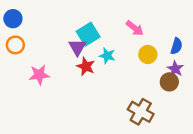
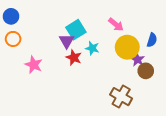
yellow circle: (148, 54) -> (127, 47), size x1.5
purple star: (175, 69) -> (138, 60), moved
pink star: (39, 75) -> (34, 65), turned 30

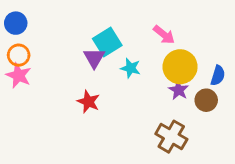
blue semicircle: (152, 40) -> (218, 75), moved
red star: (74, 57) -> (88, 102), moved
purple star: (138, 60) -> (179, 90), moved
pink star: (34, 65) -> (19, 75), moved

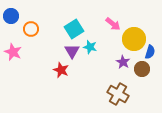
orange circle: (19, 55) -> (31, 29), moved
purple triangle: (94, 58) -> (72, 51), moved
yellow circle: (180, 67) -> (134, 39), moved

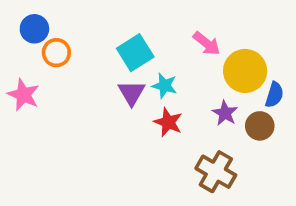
blue circle: (11, 16) -> (34, 29), moved
red star: (61, 70) -> (168, 122), moved

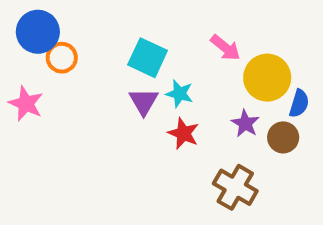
blue circle: (34, 29) -> (38, 32), size x1.4
cyan square: (135, 53) -> (148, 58), turned -33

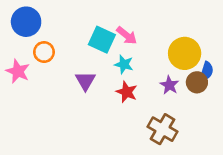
pink arrow: (225, 48) -> (127, 35), moved
orange circle: (62, 58) -> (44, 52), moved
purple triangle: (144, 102) -> (85, 81), moved
brown circle: (283, 137) -> (197, 82), moved

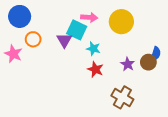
pink arrow: (127, 35) -> (89, 17), moved, turned -35
yellow circle: (185, 53) -> (121, 22), moved
purple triangle: (85, 81) -> (64, 40), moved

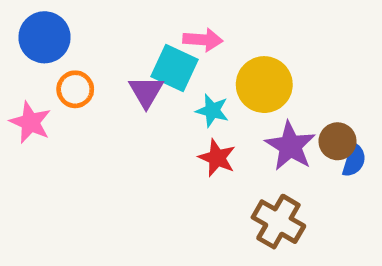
yellow circle: (121, 22) -> (264, 85), moved
blue semicircle: (156, 54) -> (354, 160), moved
purple star: (128, 64) -> (290, 146), size x1.5

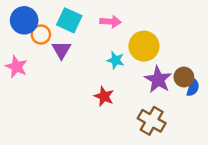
cyan square: (174, 68) -> (69, 20), moved
orange circle: (75, 89) -> (41, 34), moved
purple triangle: (146, 92) -> (61, 50), moved
red star: (217, 158) -> (104, 96), moved

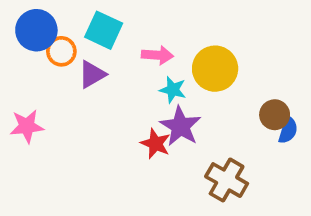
pink arrow: (110, 22) -> (157, 55), moved
purple triangle: (61, 50) -> (92, 74), turned 30
pink star: (16, 67) -> (27, 126), moved, turned -30
purple star: (158, 80) -> (180, 126), moved

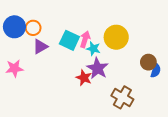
blue circle: (36, 30) -> (14, 27), moved
cyan square: (104, 30) -> (69, 40), moved
pink arrow: (157, 55) -> (85, 39), moved, turned -77
purple triangle: (92, 74) -> (40, 47), moved

